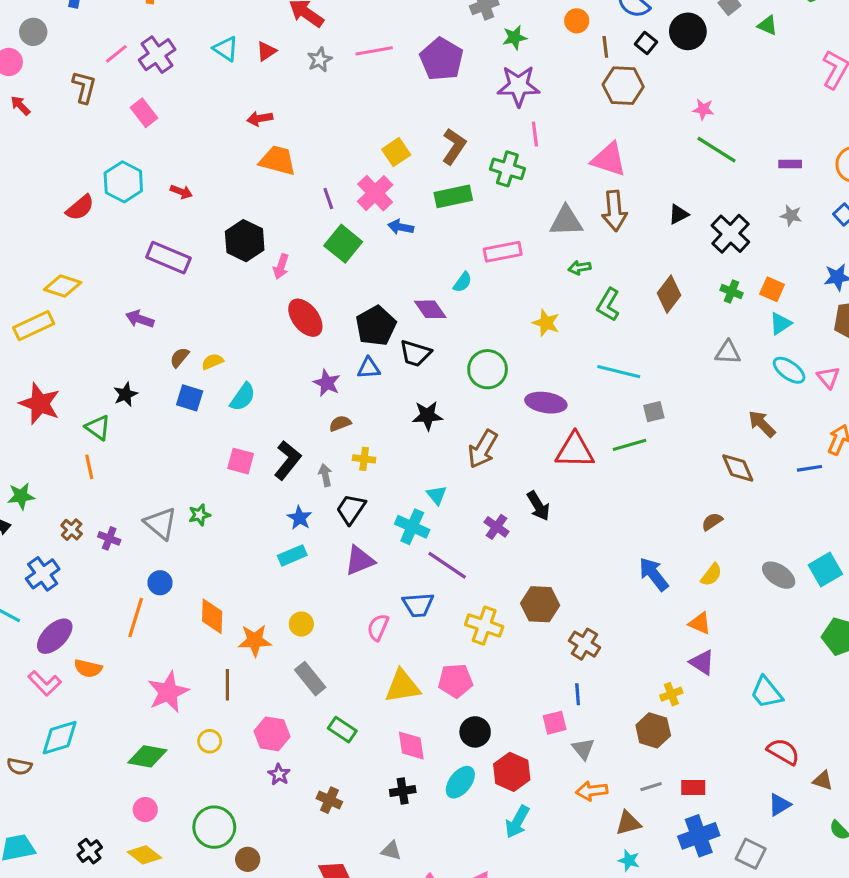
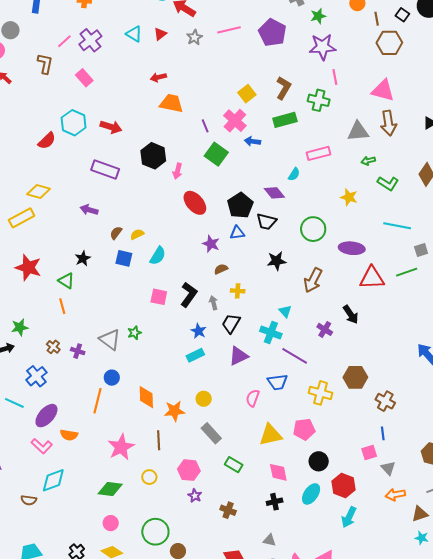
red arrow: (181, 192) -> (111, 127), size x1.5
green L-shape: (608, 305) -> (388, 183), turned -85

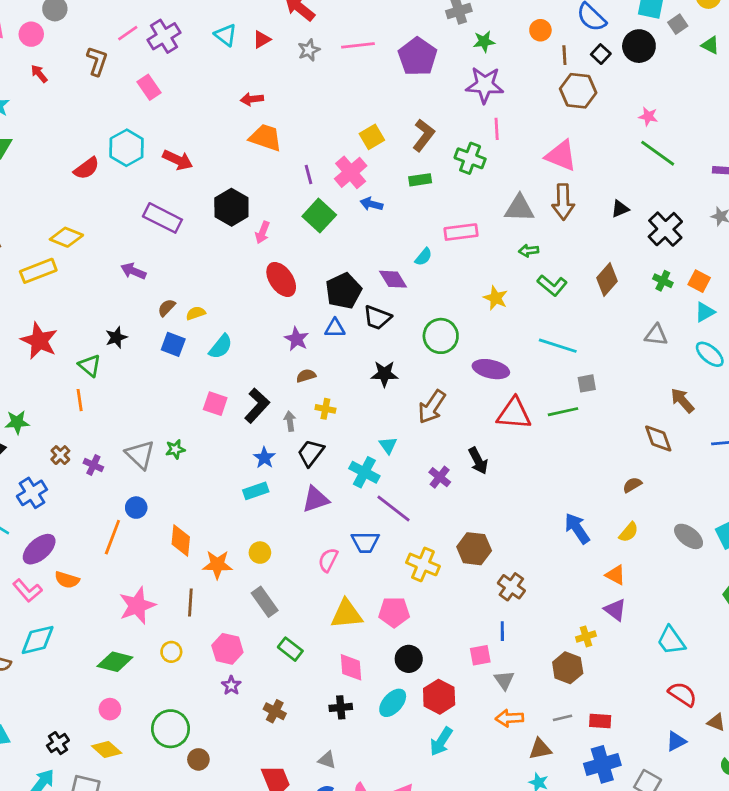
green rectangle: (285, 120) -> (420, 180), size x0.7

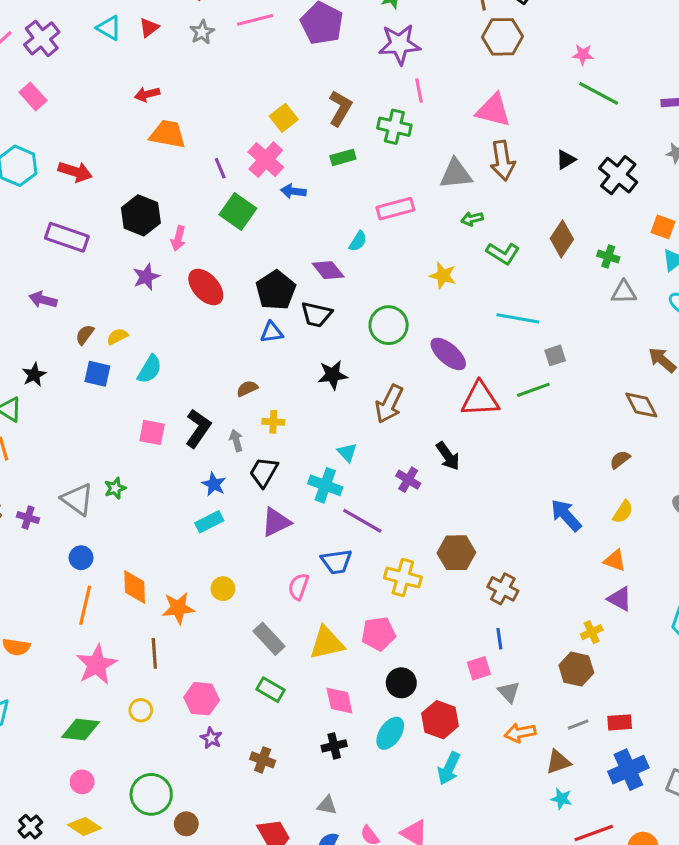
green cross: (663, 281) -> (608, 256), moved
purple star: (297, 339) -> (146, 277), moved, turned 30
purple ellipse: (491, 369) -> (448, 354), turned 36
orange line: (112, 537) -> (85, 605), moved
gray rectangle: (265, 602) -> (269, 639), moved

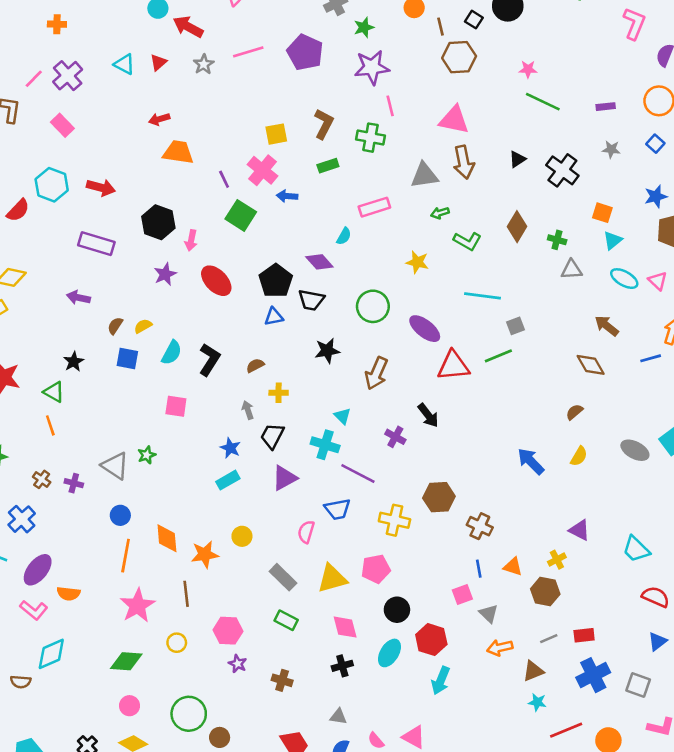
yellow square: (284, 118) -> (276, 134), turned 30
black L-shape: (198, 428) -> (209, 360), moved
orange triangle: (615, 561) -> (513, 567), moved

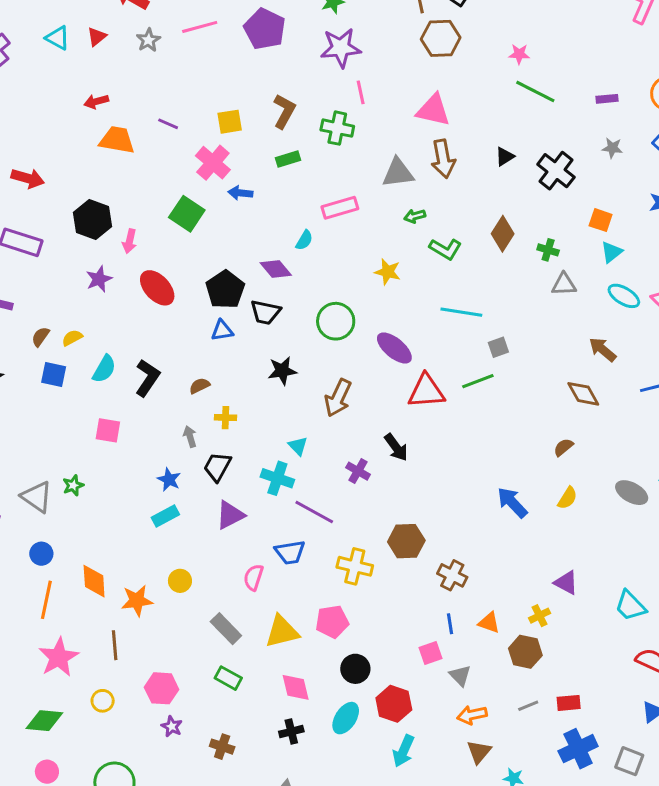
purple line: (224, 179) -> (168, 124), moved, turned -42
brown triangle: (533, 671) -> (479, 752), moved, turned -30

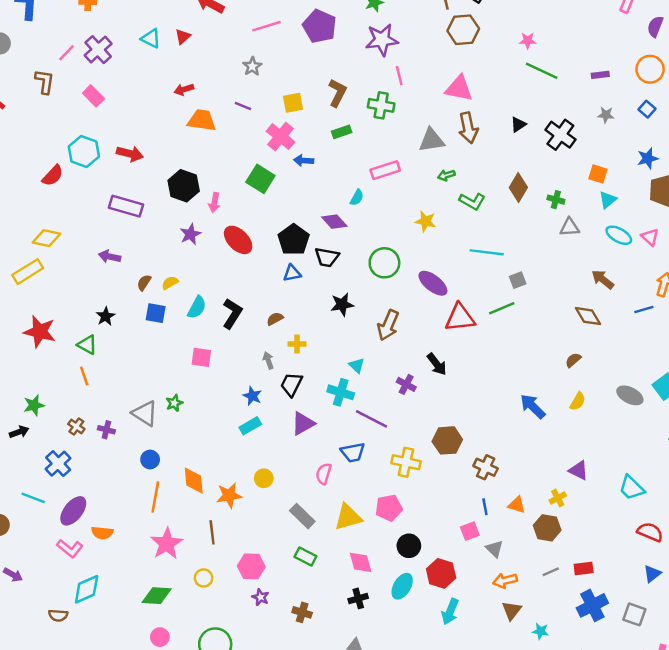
gray star: (148, 40) -> (252, 66), moved

